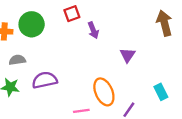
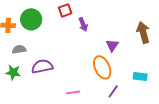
brown arrow: (164, 23) -> (143, 32), moved
orange ellipse: (104, 92) -> (102, 67), moved
cyan rectangle: (161, 92) -> (140, 76), turned -56

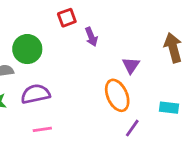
green circle: (31, 19) -> (27, 49), moved
pink line: (73, 92) -> (42, 129), moved

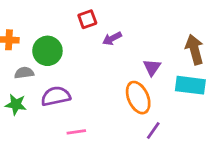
purple arrow: (91, 37) -> (112, 38), turned 84
cyan rectangle: (169, 108) -> (190, 85), moved, size x1.5
pink line: (42, 129) -> (76, 132), moved

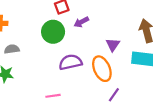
green circle: (47, 51) -> (53, 32), moved
purple semicircle: (56, 96) -> (70, 62), moved

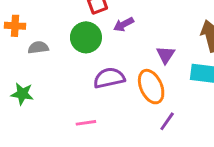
gray semicircle: (12, 49) -> (38, 48), moved

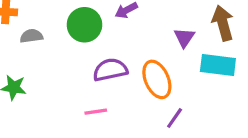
purple triangle: (166, 55) -> (184, 38), moved
pink line: (86, 123) -> (96, 112), moved

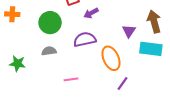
green circle: (84, 25) -> (50, 23), moved
gray semicircle: (31, 36) -> (49, 51), moved
purple semicircle: (110, 70) -> (85, 39), moved

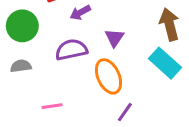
purple triangle: (129, 31) -> (114, 38), moved
cyan rectangle: (151, 49) -> (165, 63), turned 35

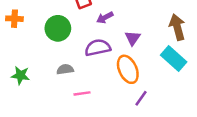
gray semicircle: (21, 66) -> (65, 69), moved

